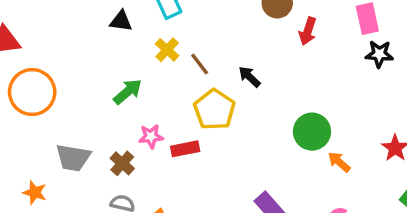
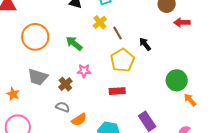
red arrow: (308, 31) -> (182, 22), turned 63
orange circle: (32, 92) -> (35, 37), moved
green arrow: (128, 92) -> (74, 43), turned -108
red rectangle: (185, 149) -> (117, 91), moved

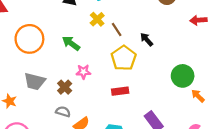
red arrow: (182, 22) -> (198, 20), moved

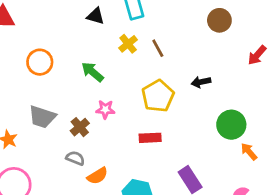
red arrow: (198, 20) -> (257, 55), turned -49
brown line: (117, 29) -> (158, 48), moved
orange circle: (29, 39) -> (40, 62), size x0.7
black arrow: (147, 39) -> (201, 82), moved, turned -64

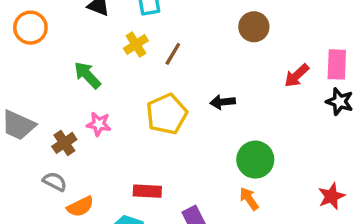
brown line: (158, 48) -> (173, 54), turned 54
orange circle: (40, 62) -> (30, 28), moved
red rectangle: (150, 138) -> (147, 191), moved
orange arrow: (249, 152) -> (249, 199), moved

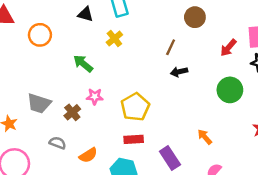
brown line: (173, 54) -> (171, 47), moved
yellow pentagon: (167, 114) -> (135, 107), moved
green circle: (255, 160) -> (230, 90), moved
gray semicircle: (55, 182) -> (58, 143), moved

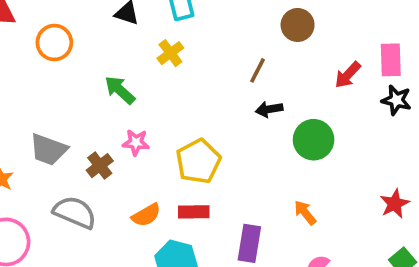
green circle: (230, 90) -> (314, 140), moved
gray semicircle: (58, 143) -> (75, 212), size x1.6
orange semicircle: (88, 155) -> (146, 215), moved
purple rectangle: (170, 158) -> (249, 243), turned 40

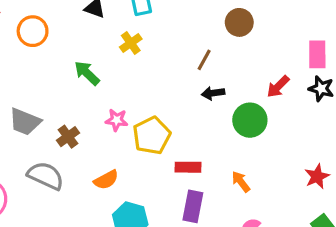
red arrow: (348, 75) -> (278, 87), moved
pink star: (136, 142) -> (117, 120), moved
red rectangle: (194, 212) -> (188, 167), moved

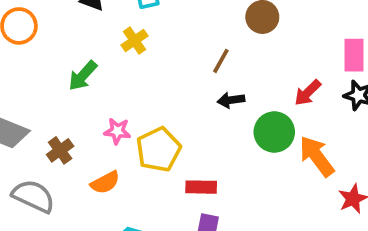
green arrow: (87, 73) -> (83, 76), turned -92
orange semicircle: (106, 180) -> (105, 183), moved
orange arrow: (241, 182) -> (317, 156), moved, size x1.6

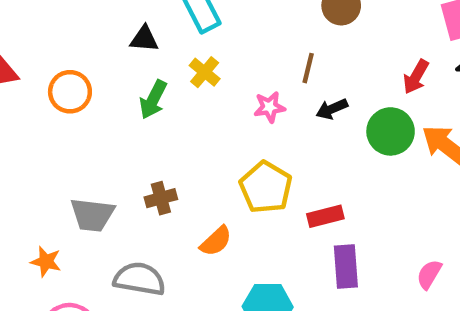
green arrow: (83, 76) -> (153, 100), moved
pink star: (117, 131) -> (269, 107), moved
brown cross: (60, 150) -> (161, 198), moved, turned 36

